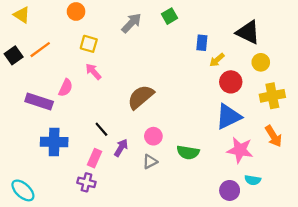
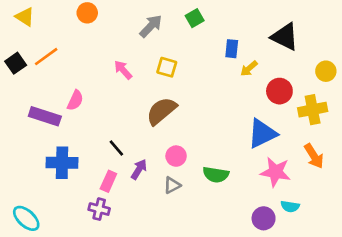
yellow square: (89, 44) -> (167, 67), moved
yellow circle: (261, 62) -> (326, 71), moved
pink arrow: (93, 72) -> (123, 70), moved
red circle: (231, 82) -> (279, 91), moved

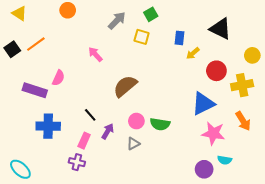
yellow square: (167, 67) -> (142, 37), moved
green semicircle: (216, 175) -> (160, 124), moved

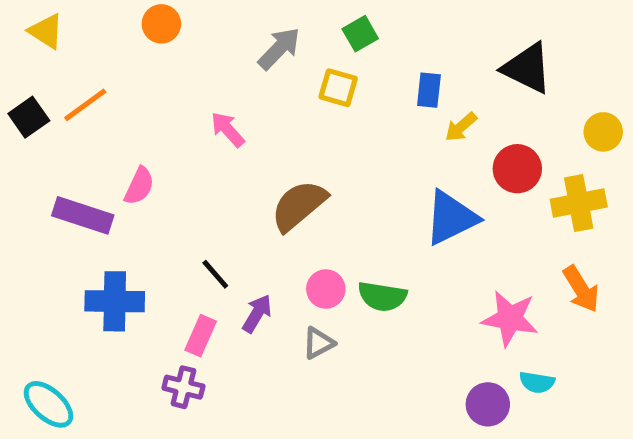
blue triangle: (203, 104) -> (451, 218), moved

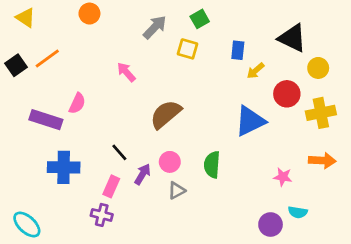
yellow circle: (603, 132) -> (318, 68), moved
pink circle: (326, 289) -> (170, 162), moved
orange arrow: (581, 289) -> (322, 161), turned -55
green semicircle: (382, 296) -> (212, 165), turned 85
pink star: (510, 318) -> (283, 177), size x0.6

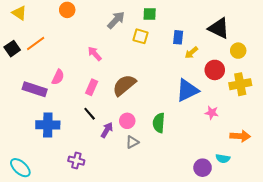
green square: (200, 19) -> (150, 14), turned 32
orange arrow: (322, 161) -> (240, 136), moved
pink star: (283, 177) -> (212, 113), moved
pink rectangle: (111, 186) -> (92, 87), moved

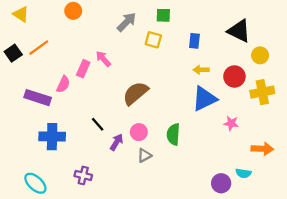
yellow arrow: (191, 53) -> (201, 70), moved, turned 40
pink rectangle: (92, 87) -> (83, 69), moved
cyan ellipse: (20, 168) -> (35, 183), moved

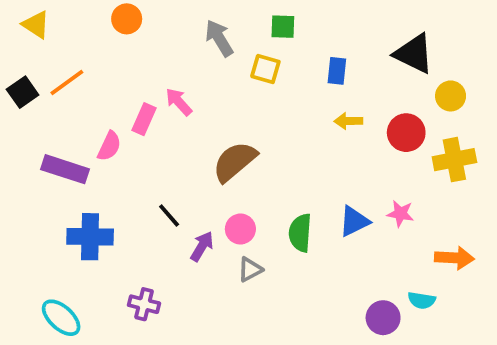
gray arrow: (127, 22) -> (219, 38), turned -75
blue triangle: (204, 99) -> (354, 221), moved, size x0.7

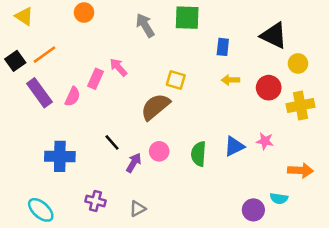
green square: (283, 27) -> (187, 18), size x1.5
yellow square: (265, 69) -> (176, 80), moved
purple rectangle: (65, 169) -> (39, 93), moved, turned 36
gray triangle: (250, 269) -> (138, 209), moved

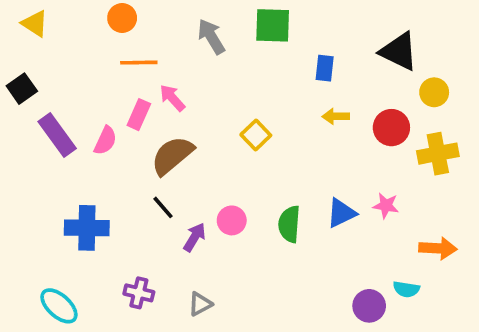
orange line: (45, 55) -> (139, 63), moved, turned 35
yellow square: (176, 80) -> (256, 135), moved, turned 30
brown semicircle: (155, 107) -> (172, 155), moved

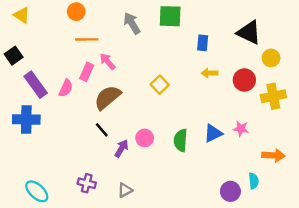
blue cross: (87, 228) -> (26, 119), moved
cyan semicircle: (406, 289) -> (254, 181), turned -105

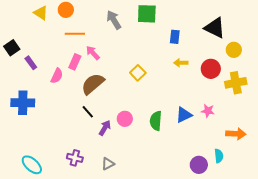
yellow triangle: (22, 15) -> (41, 13), moved
purple rectangle: (36, 85) -> (31, 63), moved, size x0.6

